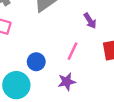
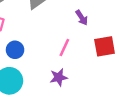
blue circle: (36, 62) -> (15, 50), moved

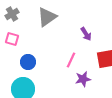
purple star: (59, 77) -> (83, 79), moved

